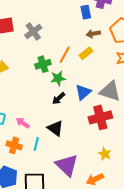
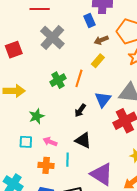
gray cross: (33, 31) -> (52, 37), moved, size x1.4
orange line: (65, 55) -> (79, 78), moved
green star: (58, 78) -> (37, 116), moved

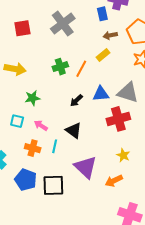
blue triangle: (103, 99) -> (101, 94), turned 36

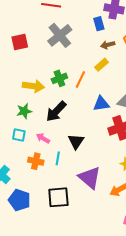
yellow arrow: (15, 69) -> (33, 86), moved
green star: (32, 98) -> (24, 111), moved
black arrow: (76, 101) -> (56, 111), moved, size x1.6
black triangle: (74, 130) -> (76, 142), turned 30
blue pentagon: (26, 180) -> (19, 200), moved

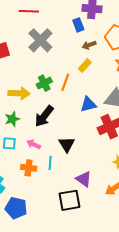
purple triangle: (90, 178) -> (84, 179), size x0.7
black square: (58, 197) -> (70, 200), moved

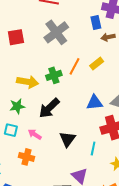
brown arrow: (89, 45) -> (108, 37), moved
orange line: (65, 82) -> (74, 66), moved
cyan line: (50, 163) -> (93, 149), moved

